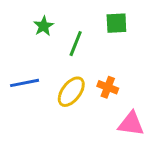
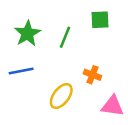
green star: (44, 26) -> (27, 33), moved, size x1.5
yellow ellipse: (71, 92) -> (61, 96), moved

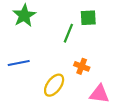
green star: (27, 33) -> (24, 15), moved
green line: (65, 37) -> (68, 33), moved

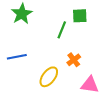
orange cross: (82, 66) -> (74, 60), turned 32

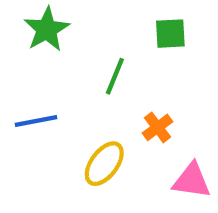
green line: (62, 30) -> (115, 76), moved

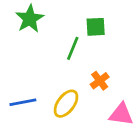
green square: (170, 34) -> (96, 27), moved
blue line: (36, 121) -> (23, 102), moved

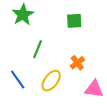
green line: (73, 48) -> (38, 49), moved
blue line: (23, 102) -> (18, 80), turned 66

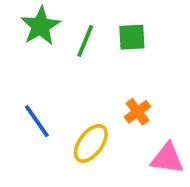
green line: (38, 49) -> (85, 41), moved
blue line: (18, 80) -> (37, 121), moved

